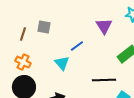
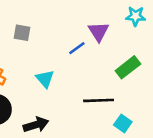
blue line: (77, 46) -> (77, 48), moved

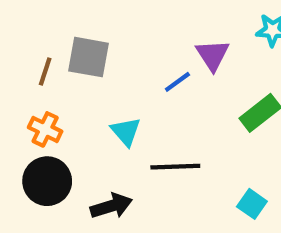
gray square: (22, 33) -> (89, 57), size x1.5
black line: (99, 100) -> (175, 167), moved

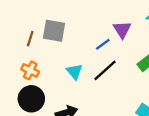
black line: (175, 167) -> (105, 70), moved, turned -40

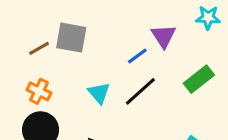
brown line: (30, 39) -> (39, 48), turned 42

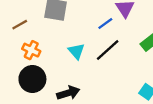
brown line: (39, 48) -> (20, 25), moved

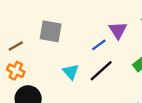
orange cross: (31, 50) -> (16, 71), moved

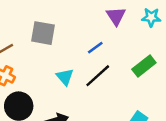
purple triangle: (118, 30) -> (116, 16), moved

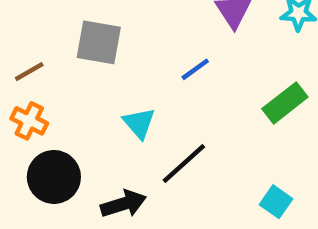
black line: (98, 76) -> (184, 164), moved

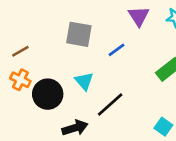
gray square: (99, 42) -> (79, 34), moved
black circle: (54, 177) -> (48, 94), moved

